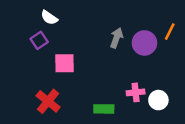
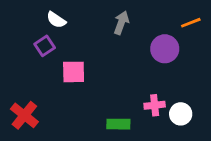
orange line: (170, 32) -> (191, 23), moved, turned 42
gray arrow: (117, 38) -> (121, 23), moved
red cross: (48, 101) -> (24, 115), moved

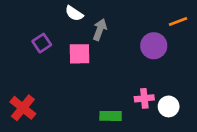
white semicircle: (56, 20) -> (74, 13), moved
gray arrow: (121, 23) -> (100, 30), moved
pink square: (74, 72) -> (80, 54), moved

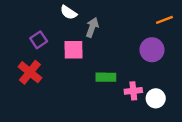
purple circle: (154, 46) -> (152, 50), moved
red cross: (23, 108) -> (30, 72), moved
green rectangle: (111, 116) -> (106, 77), moved

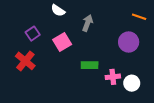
orange line: (164, 20) -> (139, 17), turned 40
gray arrow: (92, 27) -> (87, 23), moved
pink square: (73, 50) -> (62, 42), turned -30

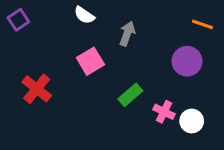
purple square: (33, 34) -> (18, 20), moved
green rectangle: (90, 65) -> (130, 95), turned -42
pink cross: (113, 77) -> (164, 112), turned 32

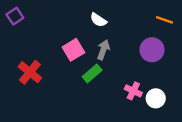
white semicircle: (84, 15) -> (98, 20), moved
gray arrow: (127, 34) -> (103, 50), moved
green rectangle: (130, 95) -> (92, 73), moved

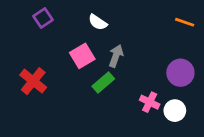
purple square: (15, 16) -> (43, 18), moved
white semicircle: (98, 20) -> (98, 22), moved
purple circle: (152, 50) -> (180, 73), moved

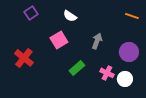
gray arrow: (116, 56) -> (97, 41), moved
green rectangle: (103, 83) -> (77, 68), moved

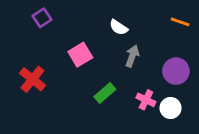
white semicircle: (70, 16) -> (119, 27), moved

